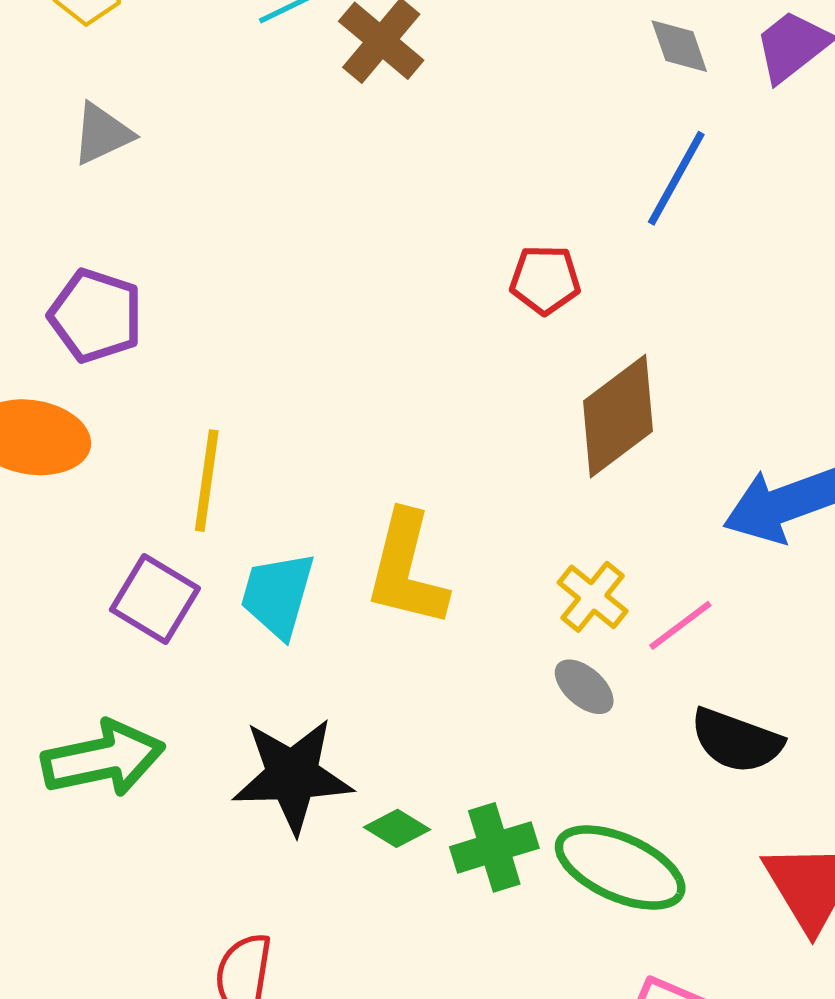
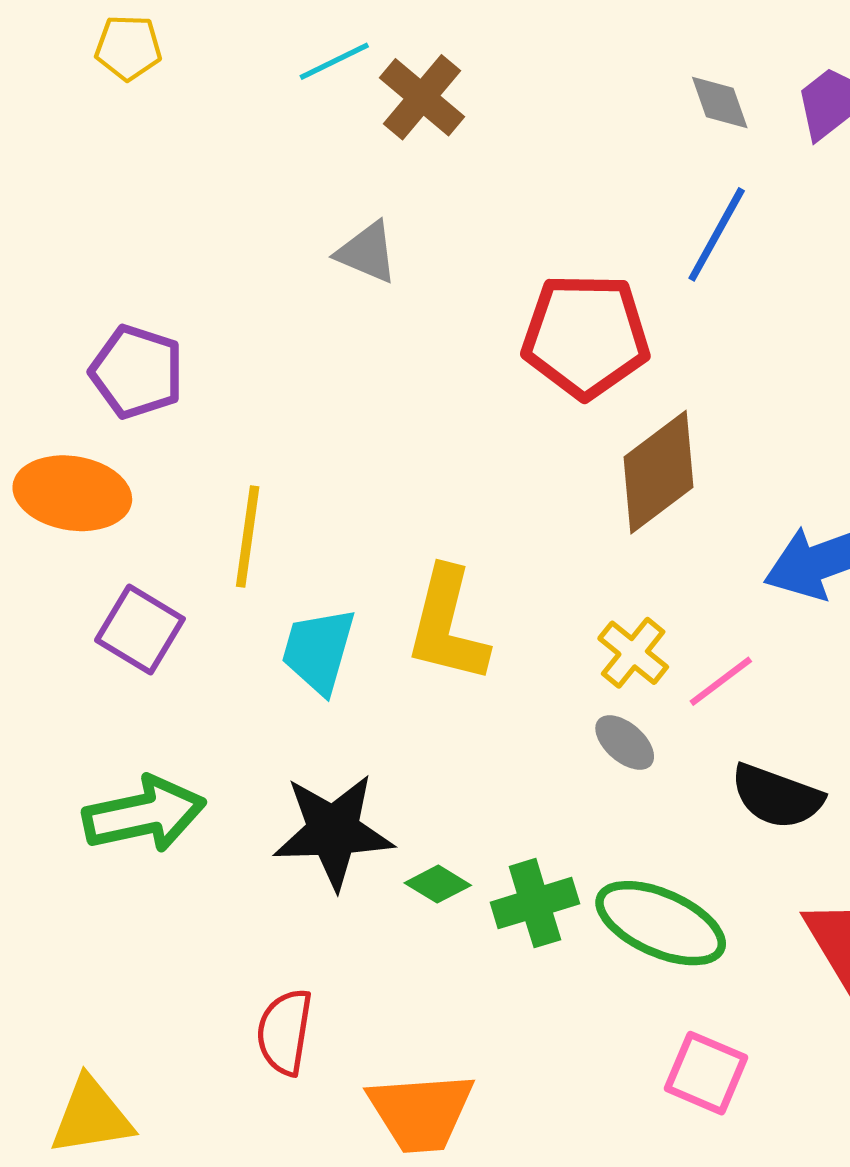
gray triangle: (102, 134) -> (367, 252), moved, turned 48
red pentagon: (545, 280) -> (586, 336), size x1.8
purple square: (155, 599) -> (140, 629), moved

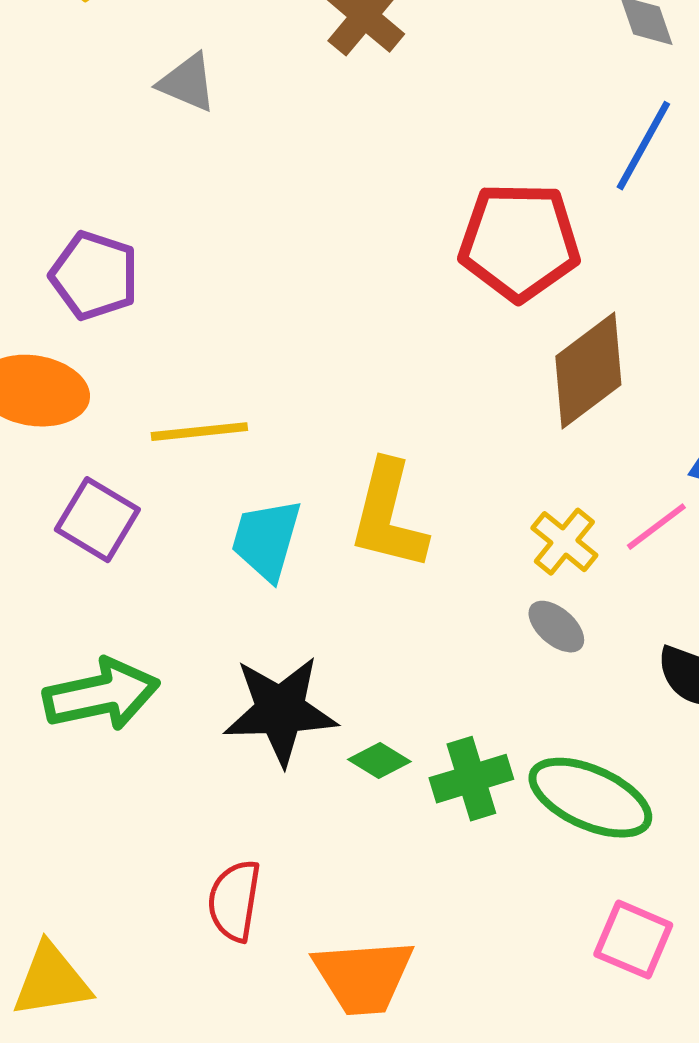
gray triangle: (367, 252) -> (187, 83), moved
yellow line: (248, 537) -> (199, 432), turned 76
pink line: (721, 681) -> (656, 527), moved

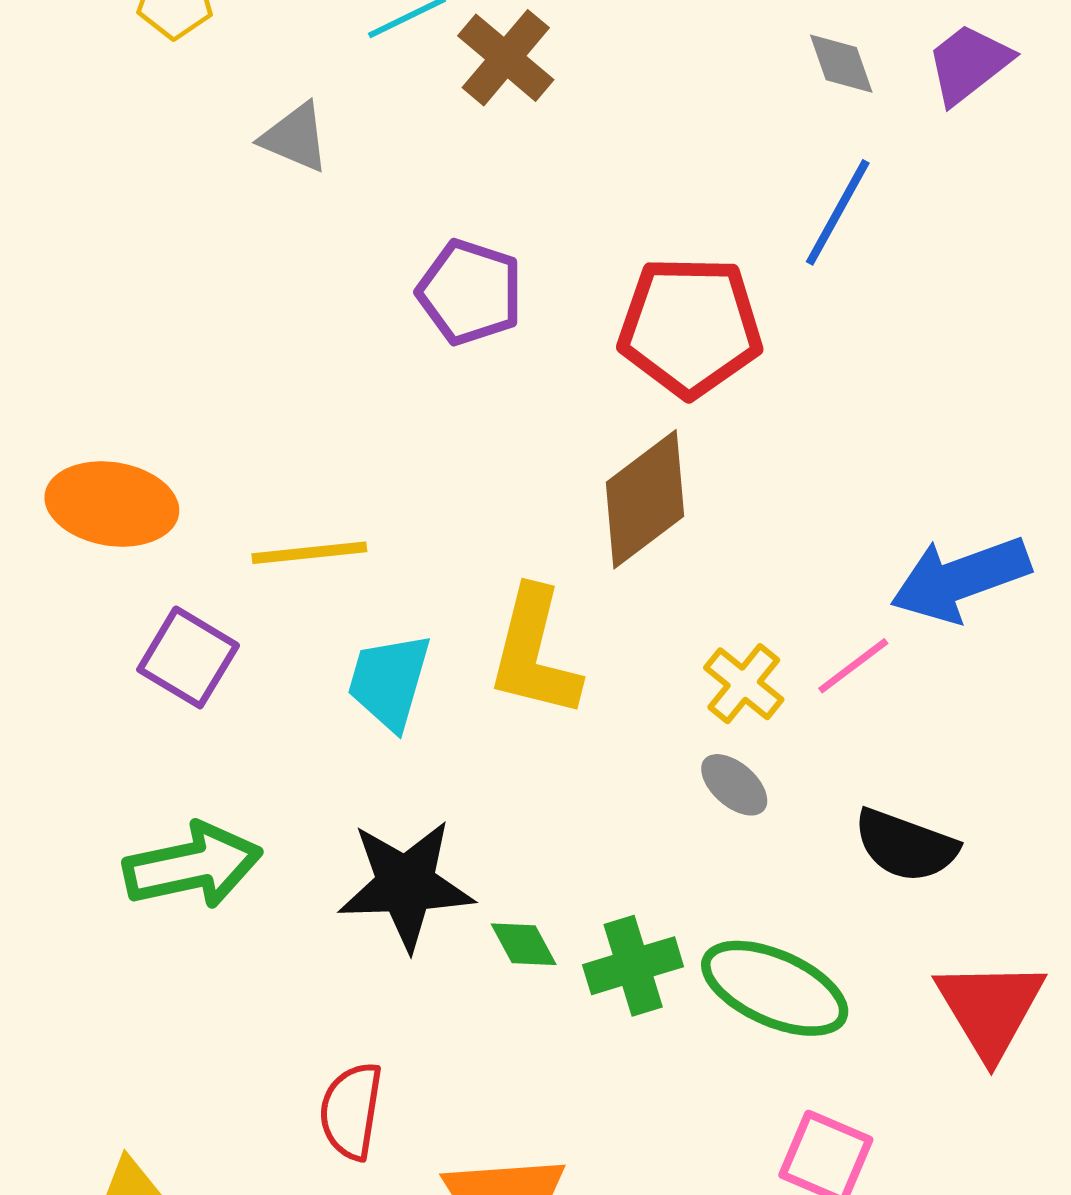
purple pentagon: (94, 276) -> (470, 292), moved
brown diamond: (588, 371) -> (645, 499), moved
green diamond: (379, 761) -> (524, 944), turned 30

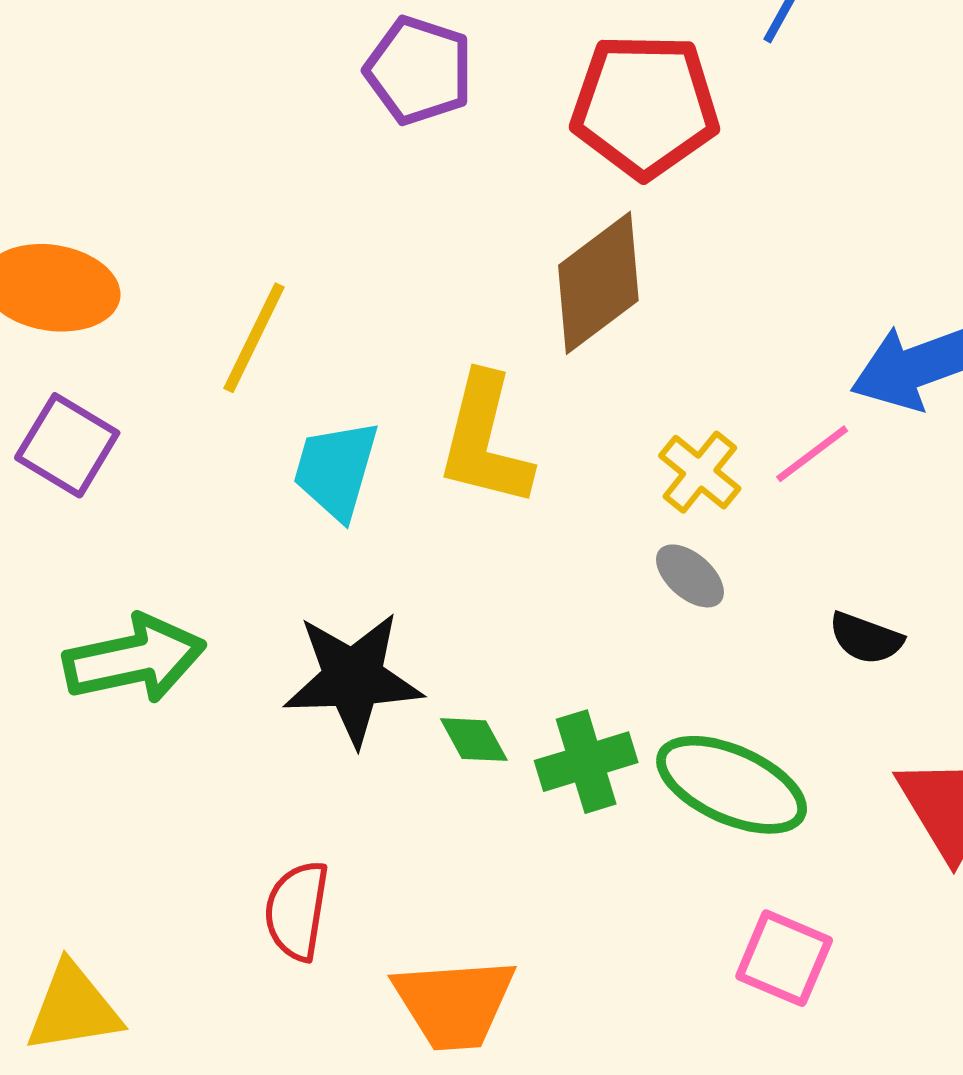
yellow line: (309, 553) -> (254, 338), turned -58
purple square: (188, 657) -> (67, 445), moved
black semicircle: (906, 846) -> (866, 638), size x0.7

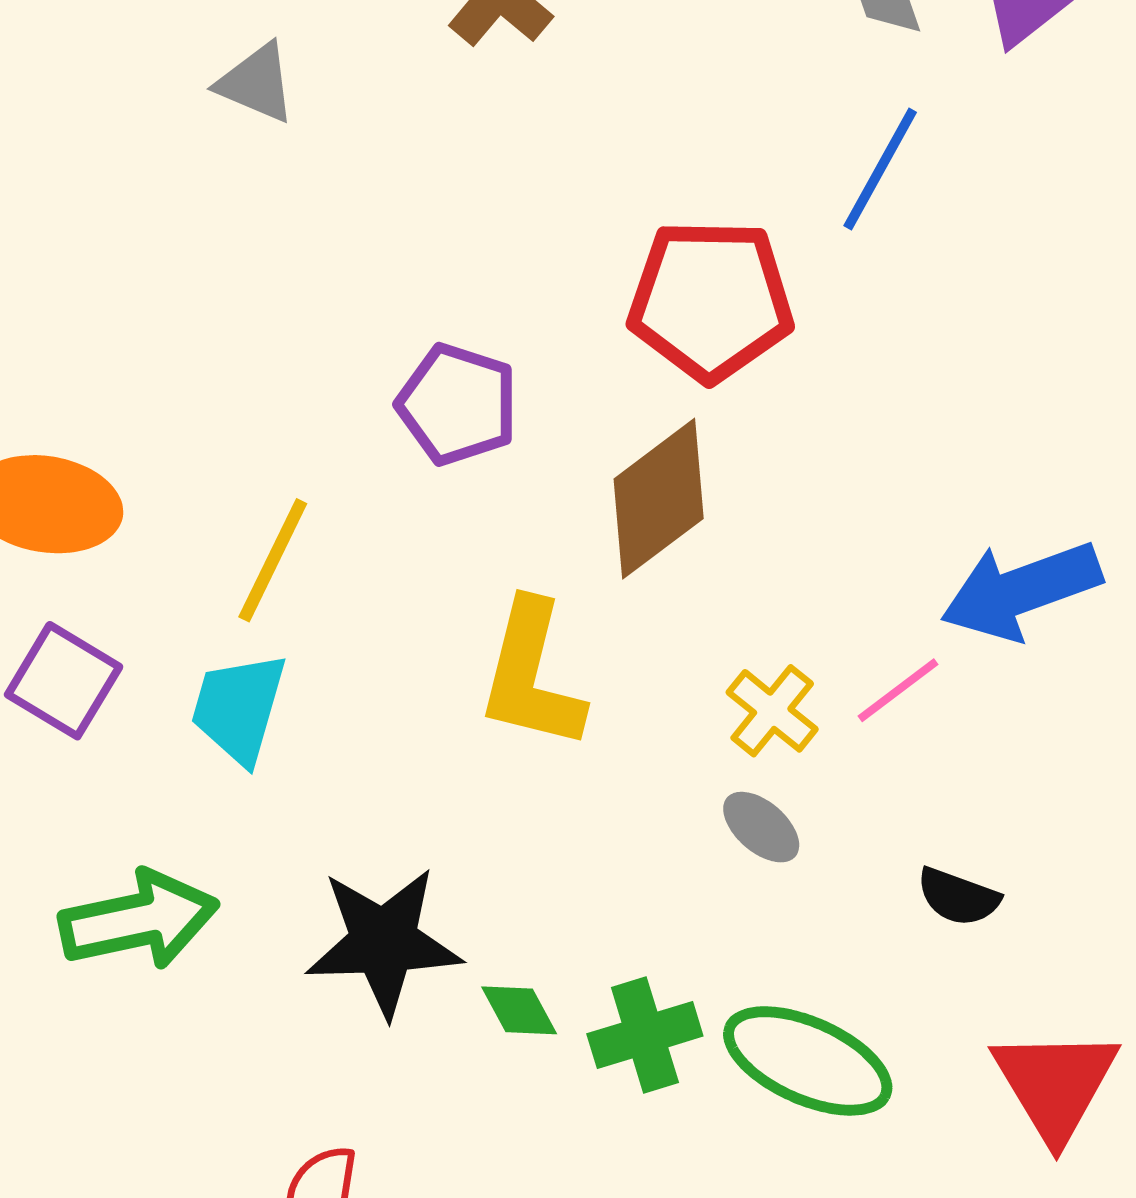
purple pentagon: (419, 70) -> (458, 404), moved
cyan trapezoid: (336, 470) -> (239, 708), moved

